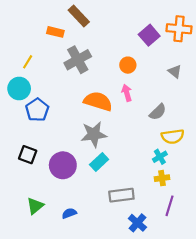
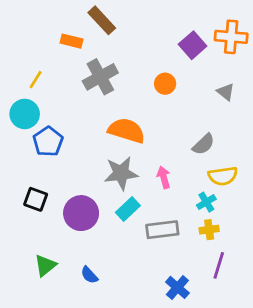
pink arrow: (127, 93) -> (164, 177), moved
gray rectangle: (121, 195) -> (162, 230), moved
blue semicircle: (69, 213) -> (89, 275), turned -112

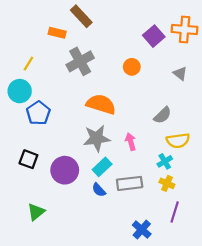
yellow cross: (209, 230) -> (167, 183), turned 32
blue semicircle: (89, 275) -> (99, 190), moved

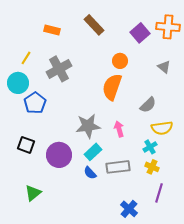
brown rectangle: (81, 16) -> (94, 25), moved
gray cross: (80, 61) -> (59, 69), moved
orange semicircle: (101, 104) -> (112, 87), moved, turned -88

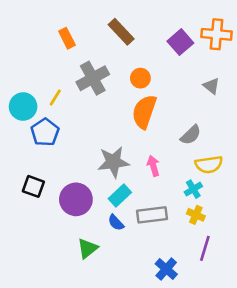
orange rectangle: (52, 30) -> (67, 38), turned 49
yellow line: (26, 58) -> (55, 97), moved
orange circle: (120, 61) -> (140, 78), moved
gray cross: (59, 69) -> (93, 78), moved
green triangle: (33, 193) -> (88, 248), moved

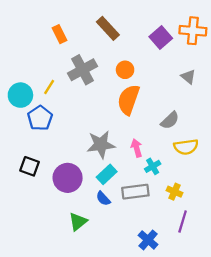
cyan cross: (193, 189) -> (153, 166), moved

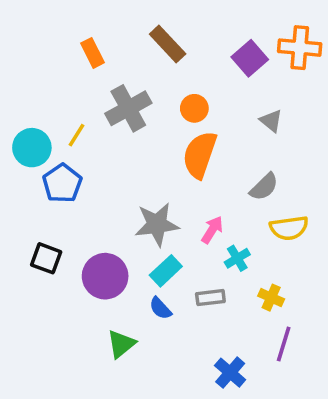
gray triangle: (188, 77) -> (271, 121), moved
pink arrow: (137, 148) -> (212, 230), turned 48
gray rectangle: (135, 192) -> (210, 298), size x0.7

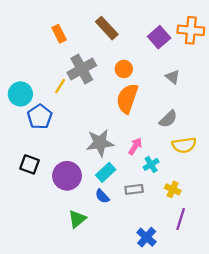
yellow line: (77, 135) -> (60, 86), moved

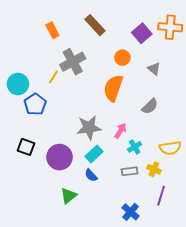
orange circle: (124, 69) -> (122, 58), moved
yellow semicircle: (184, 145) -> (170, 148), moved
gray rectangle: (134, 189) -> (130, 171), moved

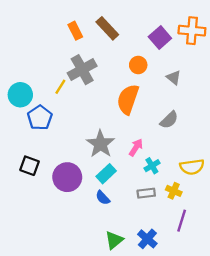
orange rectangle: (52, 30) -> (75, 31), moved
gray star: (89, 128) -> (100, 144), turned -30
green triangle: (69, 196) -> (114, 240), moved

